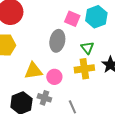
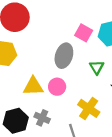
yellow cross: (84, 69) -> (89, 108), moved, turned 36
pink circle: (54, 77) -> (57, 87), moved

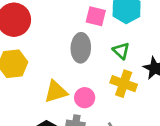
pink circle: (57, 87) -> (85, 98), moved
yellow cross: (89, 108) -> (124, 84), moved

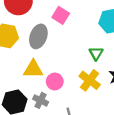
pink square: (96, 16) -> (61, 15), moved
gray ellipse: (81, 48) -> (38, 36), moved

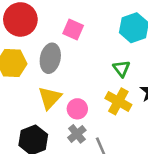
yellow triangle: (33, 69) -> (50, 98), turned -40
gray cross: (41, 100) -> (77, 134), moved, turned 32

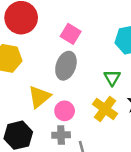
gray ellipse: (50, 58) -> (66, 66), moved
gray cross: (77, 134) -> (61, 135), turned 30

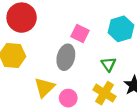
pink square: (71, 34) -> (80, 34), moved

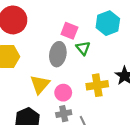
green triangle: (108, 64) -> (83, 48), moved
yellow cross: (105, 93) -> (97, 85), turned -35

